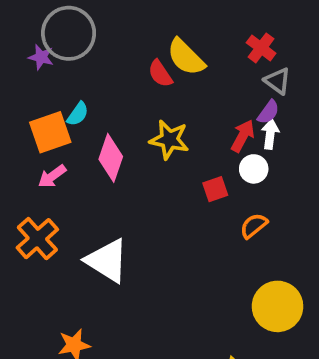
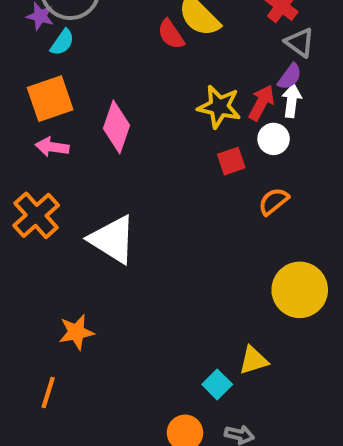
cyan semicircle: (78, 114) -> (62, 42), moved
yellow star: (169, 140) -> (219, 107), moved
pink arrow: (52, 176) -> (52, 147), turned 44

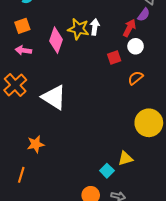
orange square: (50, 99) -> (22, 26), size x0.7
white arrow: (292, 101) -> (95, 27), moved
yellow star: (219, 107) -> (78, 29), moved

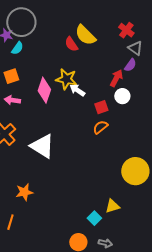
white arrow: (95, 27) -> (77, 90), moved, turned -63
orange semicircle: (136, 78) -> (100, 127), moved

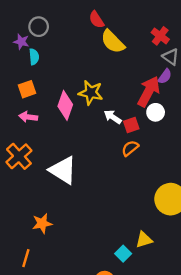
gray circle: (21, 22) -> (39, 27), size x0.6
red semicircle: (71, 44) -> (97, 20), moved
cyan semicircle: (17, 48) -> (34, 57), turned -40
red arrow: (116, 78) -> (149, 91), size x1.5
white arrow: (77, 90) -> (113, 117), moved

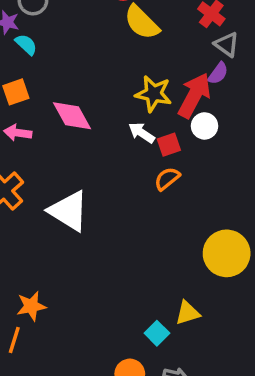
cyan semicircle: (34, 57) -> (26, 44), turned -42
yellow star: (91, 93) -> (154, 94), moved
pink diamond: (65, 105) -> (72, 116), turned -48
orange star: (42, 223) -> (31, 306), moved

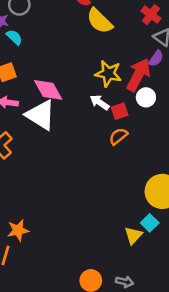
white triangle: (69, 211) -> (41, 115), moved
yellow triangle: (188, 313) -> (133, 235), turned -30
cyan square: (157, 333) -> (150, 223), moved

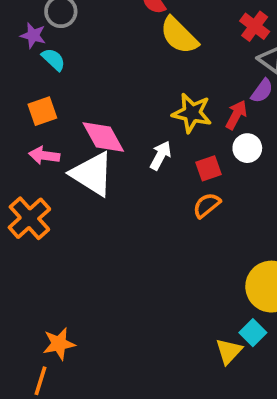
red arrow: (138, 75) -> (236, 115), size x0.6
white arrow: (100, 102) -> (161, 155), moved, turned 84

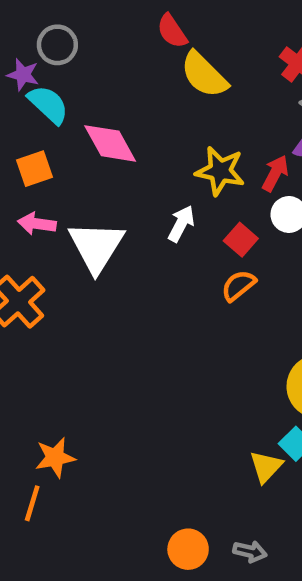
cyan semicircle: (53, 59) -> (48, 104), size x1.4
pink diamond: (103, 137) -> (110, 143), moved
red square: (209, 168) -> (241, 240), turned -30
white triangle: (92, 174) -> (96, 247), turned 30

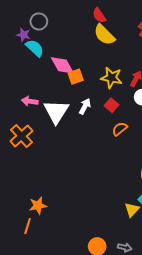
red semicircle: (172, 31) -> (99, 15), moved
orange square: (34, 169) -> (76, 77), moved
white arrow: (181, 224) -> (85, 106), moved
red square: (241, 240) -> (111, 105), moved

